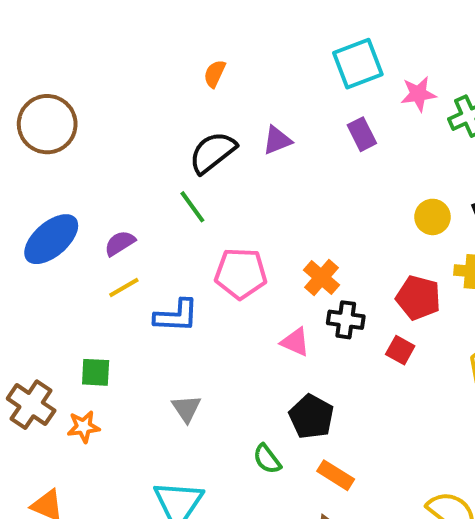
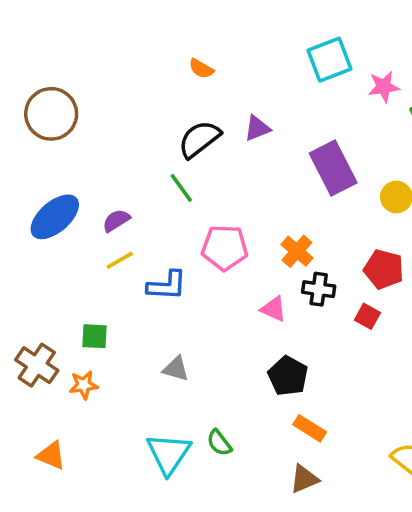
orange semicircle: (215, 74) -> (201, 69), turned -85
purple rectangle: (362, 134) -> (333, 168), moved, size x1.8
gray triangle: (186, 409) -> (176, 369), turned -40
green semicircle: (267, 459) -> (219, 443), moved

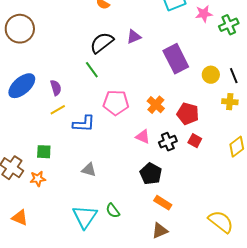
purple semicircle: (116, 220) -> (56, 88), turned 105
red pentagon: (384, 269) -> (188, 114), moved
black cross: (319, 289) -> (168, 142), moved, turned -30

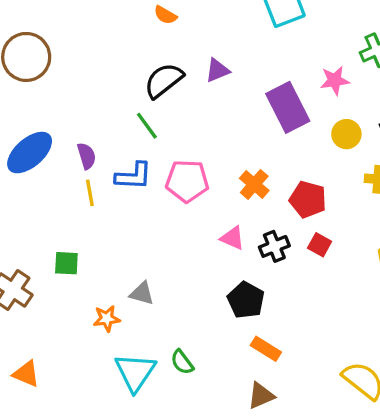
pink star: (204, 14) -> (335, 80), moved
yellow line: (58, 110) -> (90, 193), turned -70
blue L-shape: (84, 124) -> (133, 176), moved
orange star: (38, 179) -> (107, 319), moved

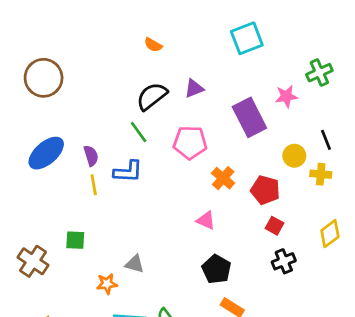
yellow circle: (346, 134) -> (294, 156), moved
pink pentagon: (187, 181) -> (190, 143), moved
black cross: (274, 246) -> (284, 261), moved

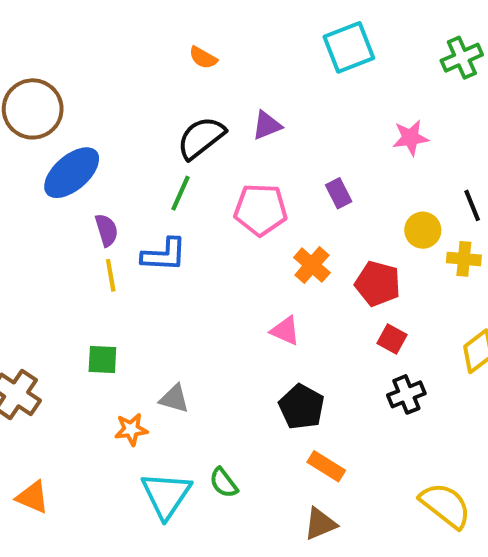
green cross: (319, 73) -> (462, 58), moved
purple rectangle: (249, 117) -> (339, 193), moved, size x0.5
green line: (139, 132) -> (180, 193), turned 60
blue ellipse: (46, 153) -> (72, 173), moved
green square: (75, 240) -> (102, 360), moved

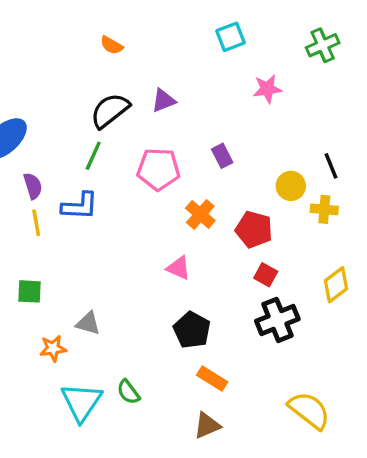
cyan square: (349, 47) -> (231, 37), size x0.7
pink star: (410, 138) -> (267, 89), moved
black cross: (406, 394) -> (277, 320), size x1.4

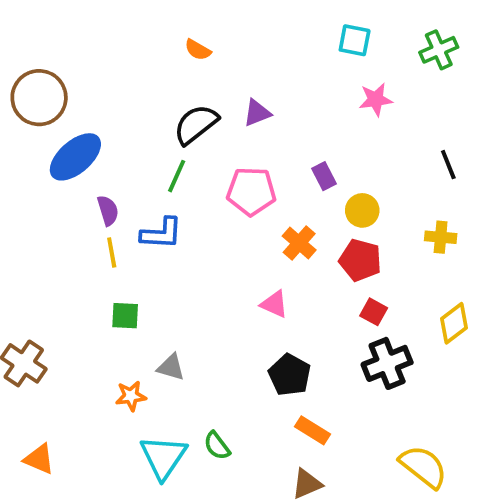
cyan square: (231, 37) -> (355, 40), moved, turned 32
black line: (331, 166) -> (448, 165), moved
yellow circle: (291, 186) -> (362, 210), moved
green square: (30, 291) -> (125, 316), moved

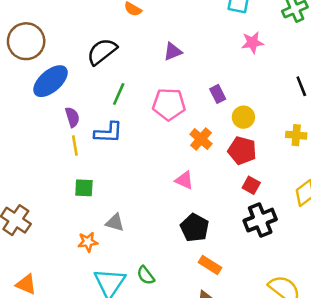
black semicircle: (196, 124) -> (102, 52), moved

